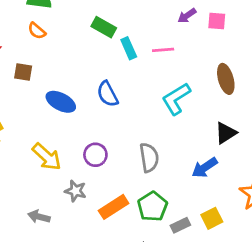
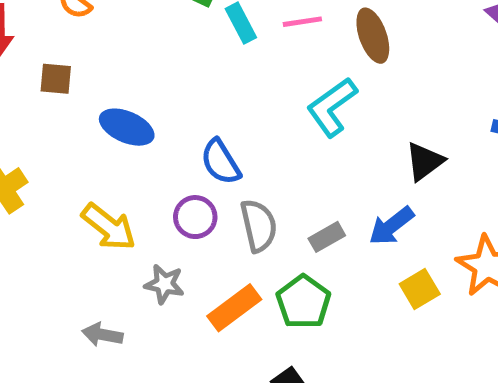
brown ellipse: (226, 79) -> (373, 36), moved
blue semicircle: (107, 94) -> (221, 162), moved
gray semicircle: (149, 158) -> (259, 226), moved
yellow square: (212, 218) -> (420, 289), moved
gray rectangle: (180, 225) -> (327, 237), moved

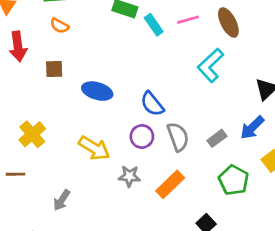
green pentagon: (303, 302) -> (234, 180), moved
gray arrow: (102, 335) -> (62, 200), moved, turned -60

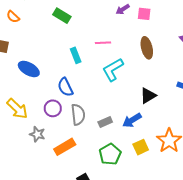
pink line: (188, 20) -> (103, 43), moved
brown ellipse: (228, 22) -> (147, 48), moved
cyan rectangle: (154, 25) -> (76, 55), moved

